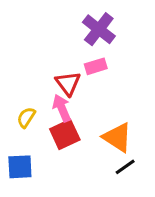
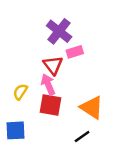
purple cross: (99, 29) -> (59, 31), moved
red square: (65, 134) -> (51, 105), turned 35
black line: (125, 167) -> (82, 136), moved

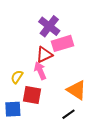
pink rectangle: (75, 52) -> (62, 43), size x1.5
red triangle: (53, 65) -> (44, 55), turned 42
red square: (51, 105) -> (32, 95), moved

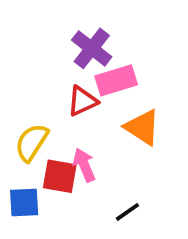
pink arrow: (40, 71) -> (84, 165), moved
yellow semicircle: (17, 77) -> (32, 142), size x1.5
orange triangle: (77, 90) -> (142, 127), moved

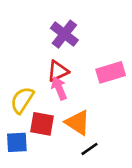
pink rectangle: (116, 80) -> (111, 72), moved
orange triangle: (142, 127) -> (78, 123), moved
pink arrow: (84, 165) -> (59, 88), moved

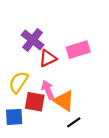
purple cross: (64, 34) -> (33, 40), moved
pink rectangle: (111, 72) -> (78, 50), moved
pink arrow: (59, 88) -> (48, 90), moved

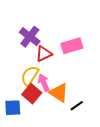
yellow semicircle: (18, 82) -> (30, 76), moved
red square: (35, 102) -> (32, 94), turned 30
black line: (74, 122) -> (77, 106), moved

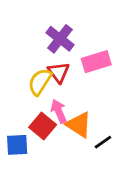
purple cross: (30, 37) -> (60, 39), moved
red triangle: (44, 54) -> (59, 72), turned -42
yellow semicircle: (30, 76) -> (40, 82), moved

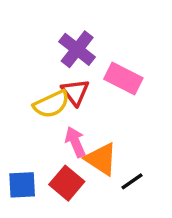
pink rectangle: (96, 62) -> (123, 78), turned 44
yellow semicircle: (40, 82) -> (51, 104), turned -148
red square: (43, 126) -> (67, 183), moved

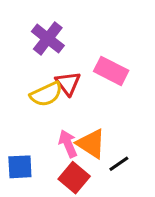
purple cross: (77, 49) -> (48, 38), moved
pink arrow: (75, 142) -> (68, 144), moved
red square: (67, 183) -> (74, 178), moved

